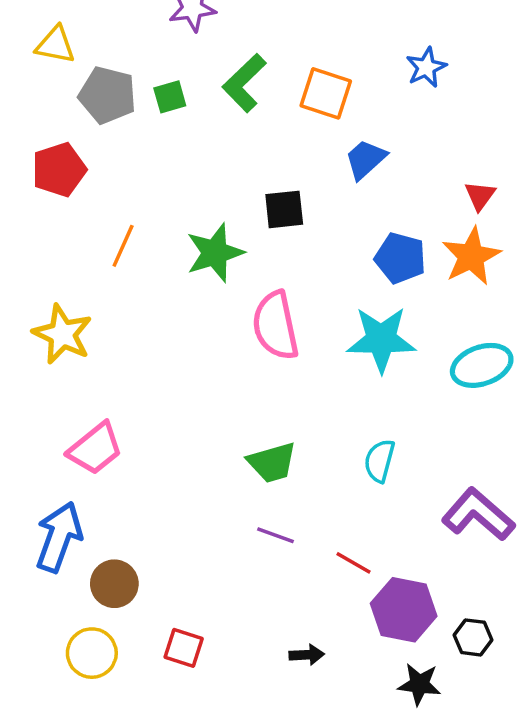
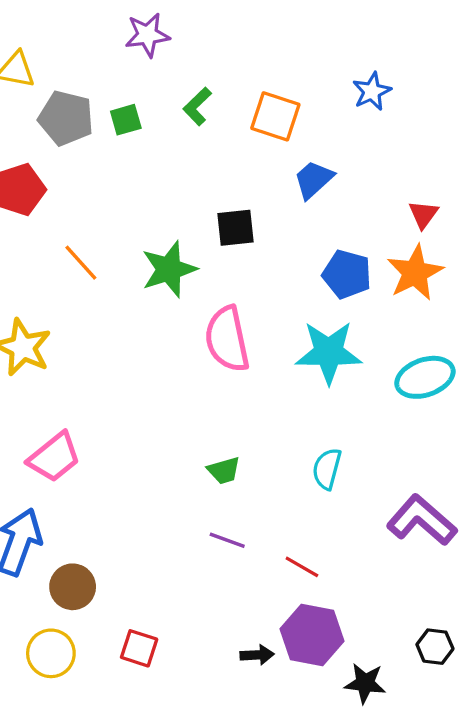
green L-shape: (244, 83) -> (197, 106), size x0.7
orange line: (123, 246) -> (81, 263), turned -66
green trapezoid: (272, 462) -> (224, 470), size x0.7
purple hexagon: (404, 610) -> (312, 635), moved
black hexagon: (473, 637) -> (435, 647), moved

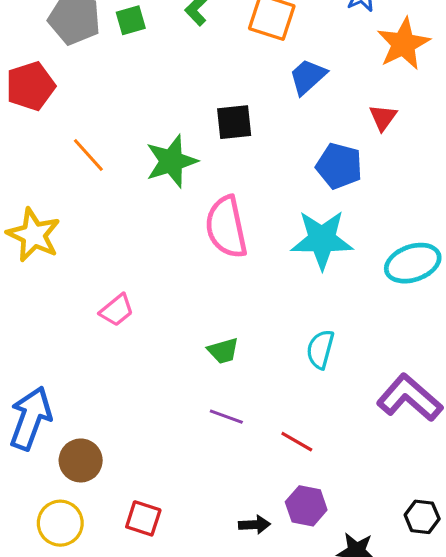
red triangle: (423, 214) -> (383, 117), moved
orange star: (415, 273) -> (403, 44), moved
pink trapezoid: (54, 457) -> (117, 310), moved, size x0.7
purple hexagon: (312, 635) -> (306, 506), size x0.7

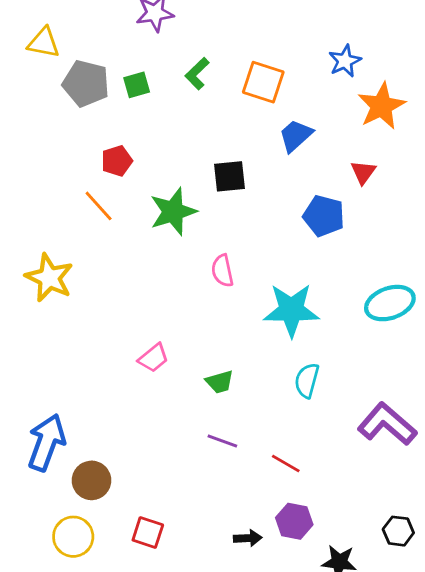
red pentagon: (30, 86) -> (117, 161), moved, size x0.7
pink semicircle: (226, 227) -> (222, 271), size x0.6
cyan star: (322, 240) -> (291, 310), moved
pink trapezoid: (117, 310) -> (153, 358), moved

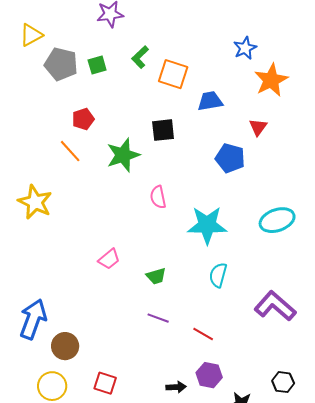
yellow triangle: (44, 43) -> (31, 35), turned -40
orange square: (263, 82) -> (173, 74), moved
blue trapezoid: (296, 136) -> (210, 101), turned 32

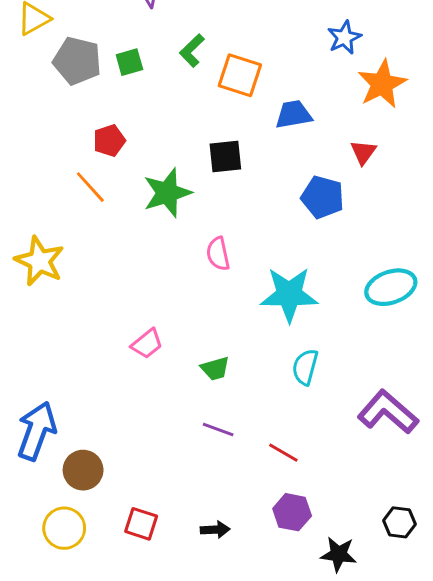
black arrow: (176, 387) -> (215, 530), moved

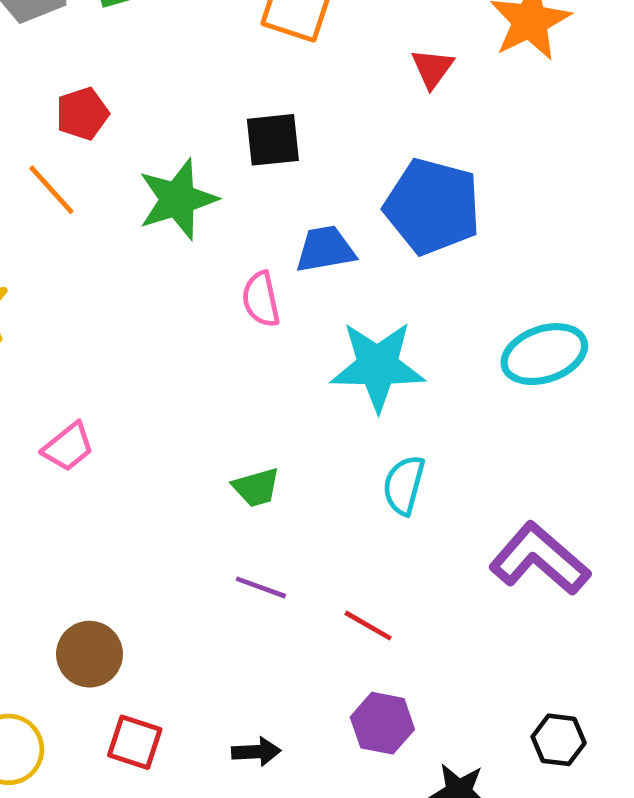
blue trapezoid: (294, 114) -> (325, 249), moved
red triangle: (363, 152) -> (432, 68), moved
blue pentagon: (323, 197) -> (432, 206), size x1.4
pink trapezoid: (147, 344) -> (68, 447), moved
brown circle: (83, 470) -> (89, 654), moved

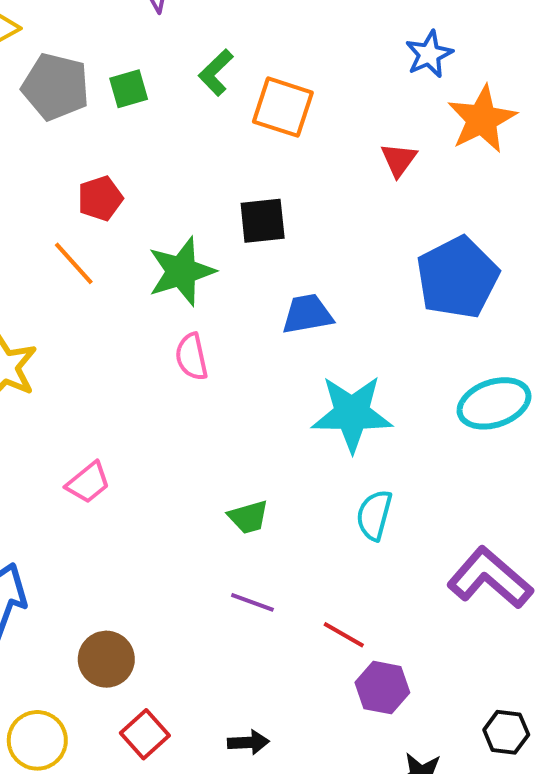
blue pentagon: (432, 206) -> (457, 278), moved, turned 30
pink semicircle: (261, 299) -> (192, 357), moved
purple hexagon: (382, 723) -> (382, 688), moved
red square: (135, 742) -> (145, 734), turned 30

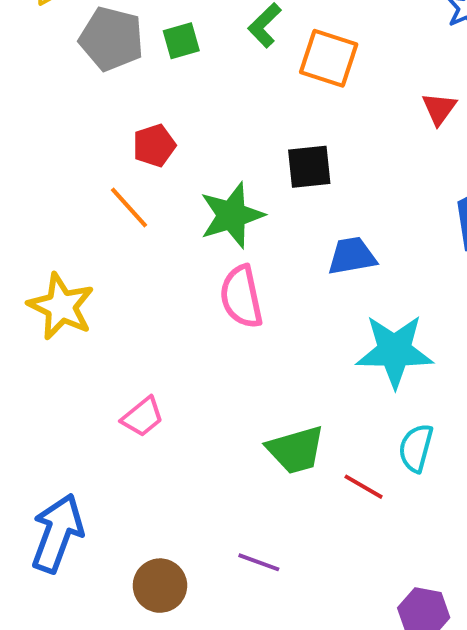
pink semicircle: (192, 357) -> (241, 297), size x1.4
green trapezoid: (248, 517) -> (296, 450), size x1.5
purple line: (252, 602) -> (259, 562), moved
red line: (344, 635) -> (364, 487), moved

